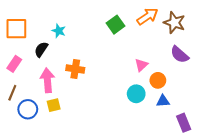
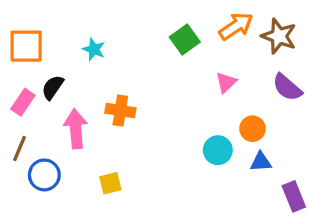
black semicircle: (41, 49) -> (53, 87), moved
pink triangle: (141, 65) -> (226, 82), moved
yellow square: (54, 105) -> (110, 183), moved

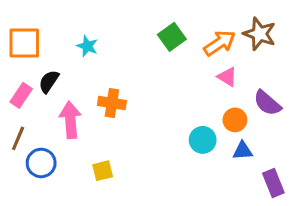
orange arrow: (236, 26) -> (220, 43), moved
pink triangle: (226, 82) -> (227, 77), moved, turned -45
purple semicircle: (287, 87) -> (267, 103), moved

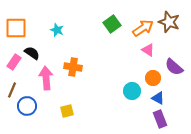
black semicircle: (49, 81) -> (32, 53), turned 91
blue triangle: (243, 151) -> (158, 98), turned 32
purple rectangle: (273, 183) -> (160, 119), moved

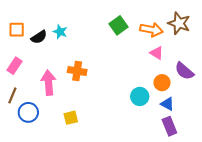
orange square: (16, 28) -> (17, 30), size x0.7
orange arrow: (143, 28) -> (151, 30), turned 45
black semicircle: (32, 53) -> (39, 37), moved, turned 112

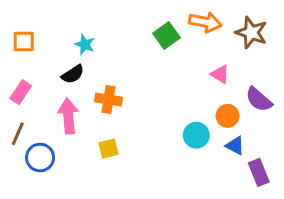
orange arrow: (151, 30) -> (205, 22), moved
black semicircle: (39, 37) -> (73, 74), moved
yellow square: (71, 118) -> (109, 149), moved
purple rectangle: (169, 126) -> (259, 172), moved

